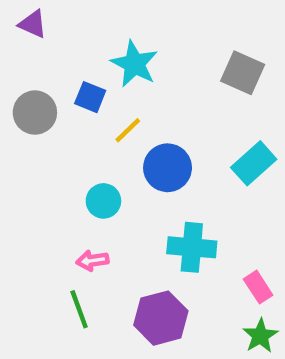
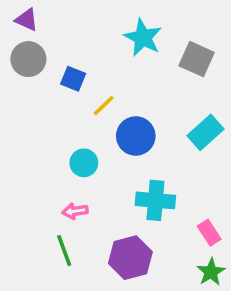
cyan star: (134, 64) -> (143, 38), moved
gray circle: (35, 113) -> (28, 59), moved

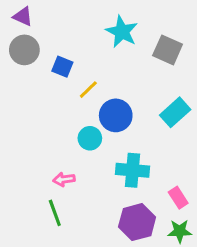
cyan circle: (84, 163) -> (90, 138), moved
purple hexagon: (130, 258) -> (137, 222), moved
green star: (211, 272) -> (180, 231), turned 30

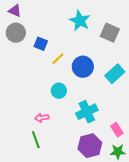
blue circle: (116, 115) -> (83, 67), moved
cyan cross: (132, 170) -> (87, 112), turned -30

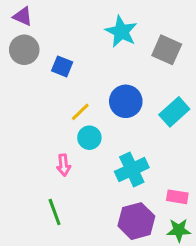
yellow line: (58, 59) -> (80, 112), moved
pink arrow: (42, 118) -> (64, 165), moved, turned -88
pink rectangle: (117, 130) -> (177, 197), turned -48

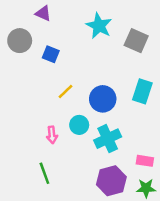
purple triangle: (23, 16) -> (43, 13), moved
blue circle: (126, 101) -> (103, 99), moved
cyan rectangle: (174, 112) -> (142, 91), turned -30
cyan circle: (89, 138) -> (79, 125), moved

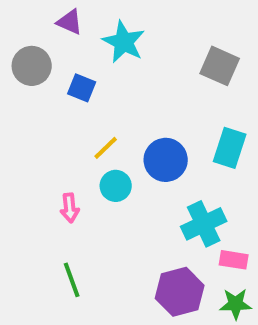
cyan star: (99, 26) -> (124, 42), moved
cyan circle: (79, 125) -> (116, 186), moved
pink arrow: (52, 135) -> (70, 208), moved
cyan cross: (108, 139) -> (204, 224), moved

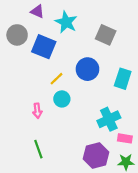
gray square: (220, 66) -> (106, 35), moved
blue square: (82, 88) -> (44, 47), size x1.6
blue circle: (166, 160) -> (87, 69), moved

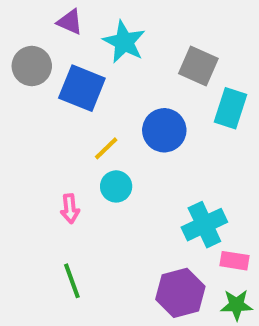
cyan rectangle: (123, 79) -> (231, 108), moved

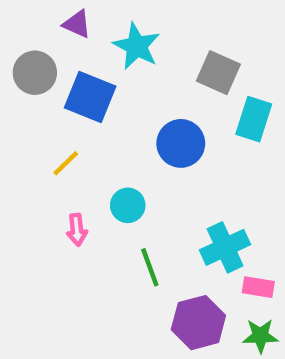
yellow line: (106, 148) -> (66, 163), moved
green line: (72, 281) -> (150, 267), moved

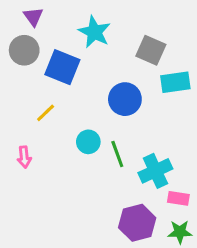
purple triangle: (77, 24) -> (33, 17), moved, turned 30
cyan rectangle: (254, 119) -> (175, 82), turned 64
pink arrow: (77, 230) -> (24, 157), moved
green line: (150, 267) -> (117, 154), moved

